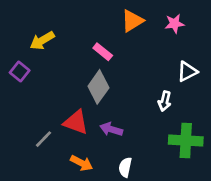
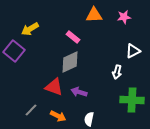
orange triangle: (132, 21) -> (94, 15), turned 30
purple square: (20, 71) -> (14, 51), size x1.5
gray diamond: (98, 87) -> (70, 62), turned 30
gray line: (44, 139) -> (31, 110), moved

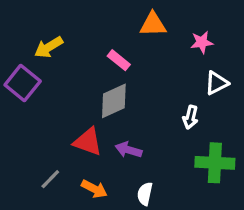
pink star: (124, 17) -> (202, 42), moved

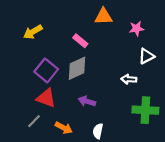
purple square: (23, 83) -> (46, 70), moved
white arrow: (190, 117) -> (129, 79), turned 80
red triangle: (88, 142) -> (46, 98), moved

